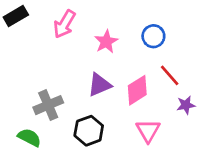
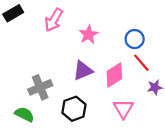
blue circle: (153, 36) -> (135, 39), moved

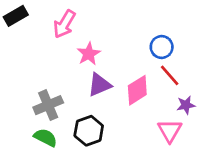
pink star: (89, 35) -> (89, 54), moved
pink triangle: (123, 109) -> (170, 131), moved
green semicircle: (24, 114) -> (45, 137), moved

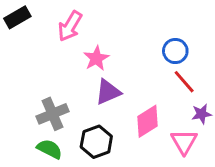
pink diamond: (137, 90) -> (148, 121), moved

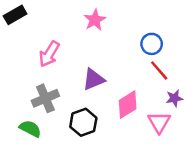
pink arrow: (70, 26) -> (49, 54), moved
pink star: (96, 58) -> (95, 20), moved
green semicircle: (50, 149) -> (30, 129), moved

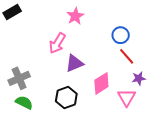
pink arrow: (49, 54) -> (57, 43), moved
gray cross: (45, 98) -> (19, 78), moved

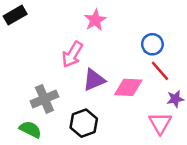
gray cross: (19, 78) -> (44, 99), moved
pink diamond: (101, 83) -> (128, 87), moved, turned 35

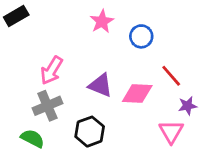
blue circle: (152, 44) -> (141, 36), moved
pink arrow: (72, 54) -> (52, 70), moved
purple triangle: (94, 80) -> (100, 85), turned 45

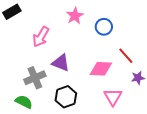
pink arrow: (52, 70) -> (41, 37), moved
purple triangle: (100, 85) -> (61, 63), moved
pink triangle: (171, 132) -> (113, 97), moved

